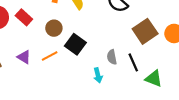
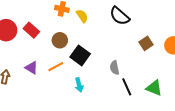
brown square: (145, 31) -> (146, 43), size x0.6
black line: (133, 62) -> (127, 87), moved
cyan arrow: (98, 75) -> (79, 85), moved

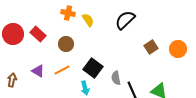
black semicircle: (120, 16) -> (125, 20), turned 95
black square: (80, 55) -> (93, 68), moved
gray semicircle: (115, 68) -> (116, 78), moved

